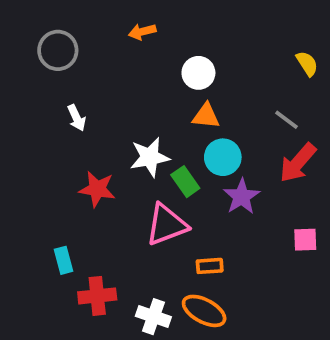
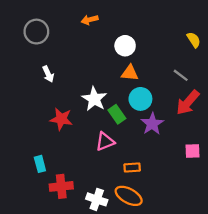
white star: (150, 157) -> (94, 99), turned -30
pink triangle: (167, 225) -> (105, 141), size x0.7

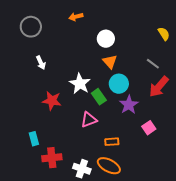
orange triangle: (130, 73) -> (110, 62), turned 42
pink square: (192, 151) -> (149, 128), moved, turned -32

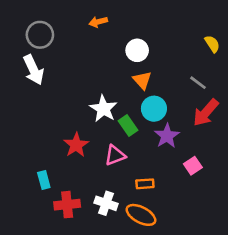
white arrow: (41, 63) -> (33, 70), moved, size x1.6
red star: (52, 101) -> (76, 145), moved, turned 30
white cross: (82, 169) -> (106, 203), moved

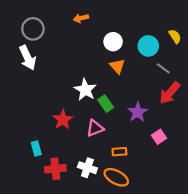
cyan circle: (154, 109) -> (148, 46), moved

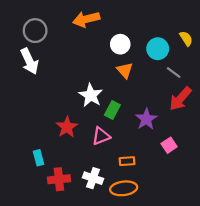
orange arrow: (81, 18) -> (86, 19), size x1.6
green rectangle: (106, 104) -> (112, 110), turned 63
orange ellipse: (116, 177) -> (124, 188), turned -35

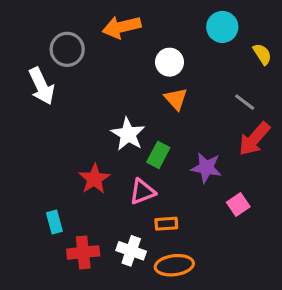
gray circle: (35, 31) -> (67, 49), moved
cyan circle: (158, 49) -> (222, 27), moved
purple star: (146, 119) -> (206, 168), turned -30
orange rectangle: (127, 161) -> (166, 224), moved

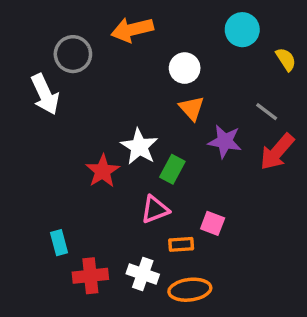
purple star: (206, 168) -> (225, 141), moved
red star: (94, 179) -> (103, 171), moved
pink square: (238, 204) -> (213, 223), moved, turned -35

